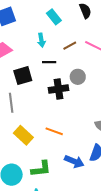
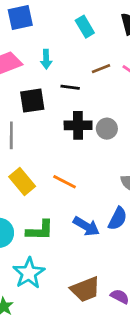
cyan arrow: (41, 40) -> (46, 59), moved
gray circle: (78, 77) -> (107, 129), moved

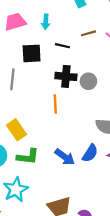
yellow rectangle: (22, 182) -> (17, 130), moved
orange line: (65, 182) -> (55, 104), moved, turned 54

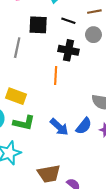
gray circle: (88, 81) -> (93, 35), moved
yellow rectangle: (17, 130) -> (16, 96), turned -42

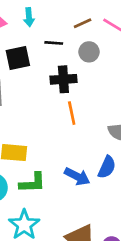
orange line: (56, 76) -> (72, 113), moved

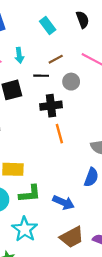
brown line: (83, 23) -> (56, 59), moved
blue arrow: (77, 176) -> (63, 202), moved

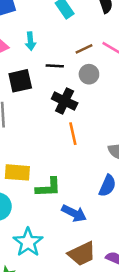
brown line: (56, 59) -> (84, 49), moved
black cross: (51, 106) -> (65, 101), turned 30
green L-shape: (30, 194) -> (48, 187), moved

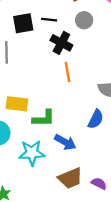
black line: (55, 66) -> (49, 20), moved
cyan star: (28, 242) -> (32, 153), moved, turned 30

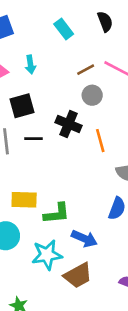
black line: (49, 20) -> (34, 139), moved
orange line: (67, 72) -> (100, 141), moved
brown trapezoid: (70, 178) -> (78, 275), moved

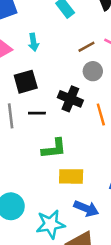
yellow rectangle: (24, 200) -> (71, 176), moved
green L-shape: (57, 213) -> (54, 149), moved

